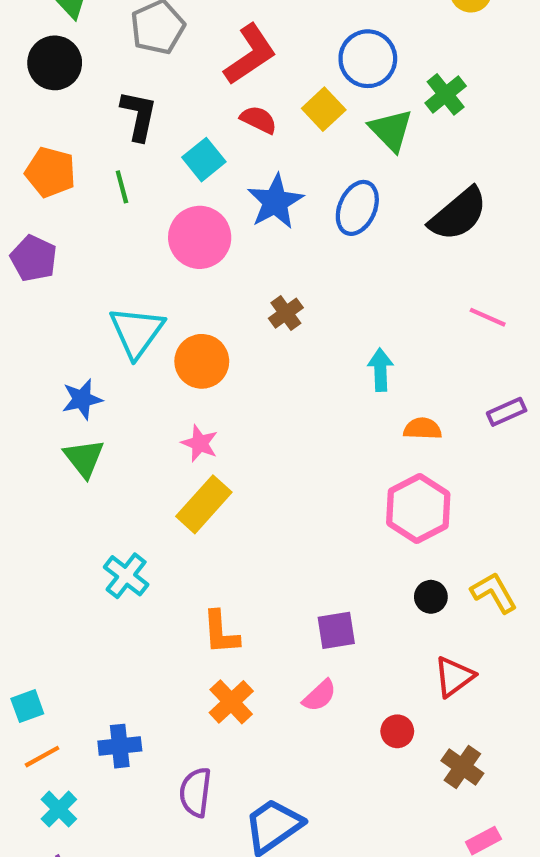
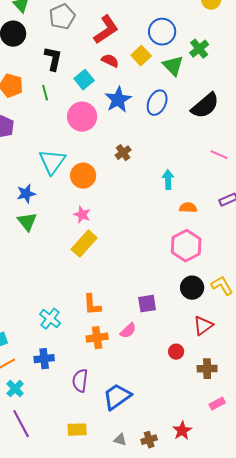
cyan cross: (126, 576) -> (50, 319), moved
black circle: (431, 597) -> (192, 288), size x1.5
pink semicircle: (319, 696) -> (128, 331), moved
orange cross: (231, 702) -> (97, 338), turned 35
brown cross: (462, 767) -> (207, 369), turned -36

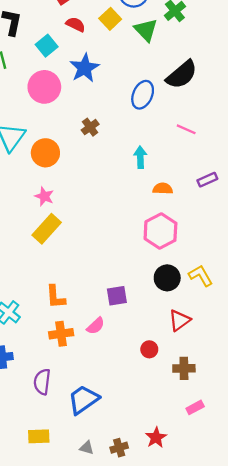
blue ellipse: (157, 103) -> (143, 95), moved
pink line: (219, 155) -> (186, 129), moved

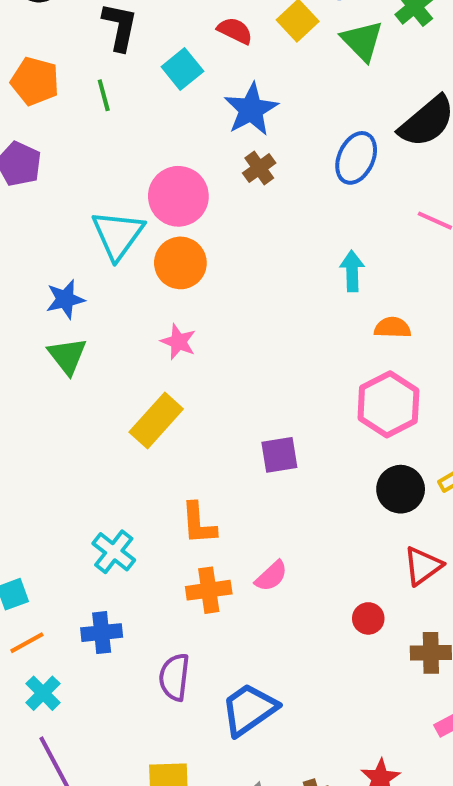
pink circle: (44, 87) -> (178, 196), moved
brown cross: (90, 127) -> (259, 168), moved
yellow rectangle: (47, 229) -> (156, 420), moved
purple square: (117, 296) -> (279, 455), moved

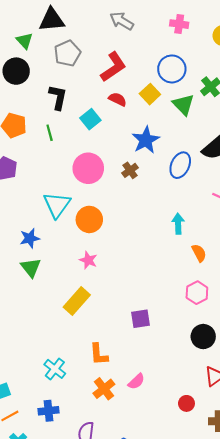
blue star: (251, 109) -> (146, 140), moved
pink circle: (178, 196) -> (88, 168), moved
orange semicircle: (392, 328) -> (199, 253), turned 60
pink hexagon: (388, 404) -> (197, 293), size x0.7
orange cross: (209, 590) -> (104, 389), turned -30

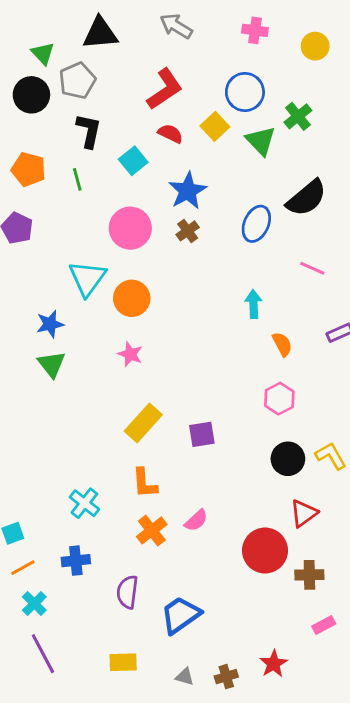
black triangle: (52, 20) -> (100, 33), moved
gray pentagon: (67, 53) -> (77, 81), moved
blue star: (146, 140) -> (188, 191), moved
yellow rectangle: (77, 301) -> (143, 423), moved
red circle: (186, 403) -> (265, 550), size x2.0

